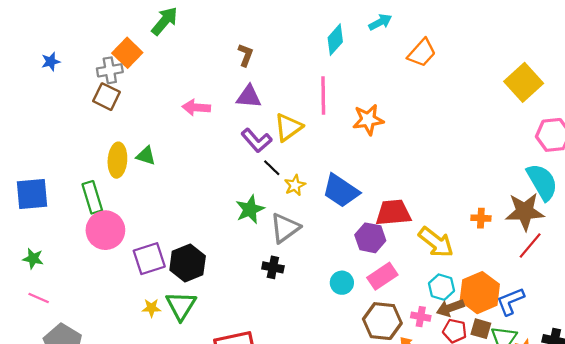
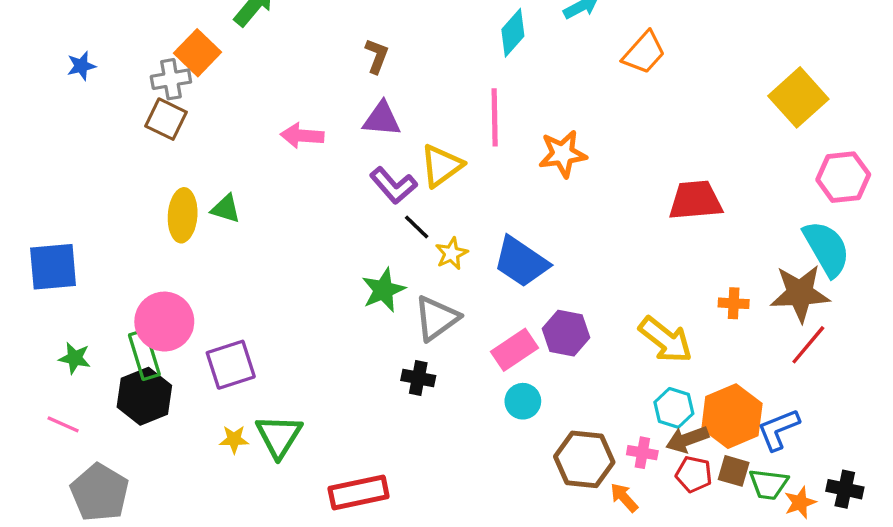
green rectangle: (92, 197) -> (144, 355), moved
red trapezoid: (393, 213) -> (695, 200), moved
green star: (33, 259) -> (75, 358), moved
black hexagon: (188, 263) -> (144, 396), moved
pink rectangle: (382, 276) -> (515, 350), moved

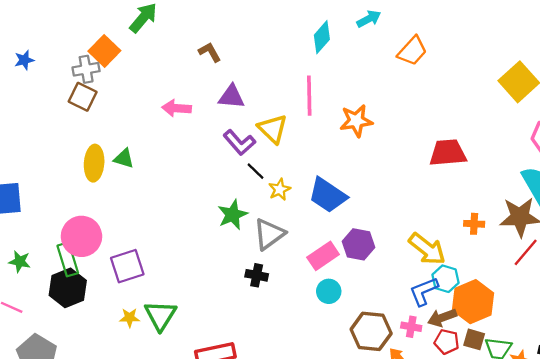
brown L-shape: (377, 56) -> (210, 52), moved, turned -50
yellow triangle: (442, 166) -> (273, 129), turned -40
cyan hexagon: (674, 408) -> (445, 279), moved
blue L-shape: (778, 429) -> (424, 291), moved

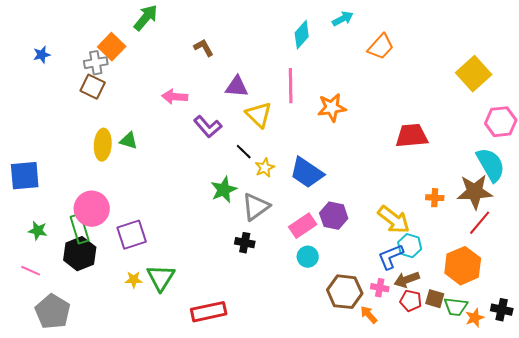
purple triangle: (231, 97) -> (237, 87), moved
purple L-shape: (239, 143) -> (208, 127), moved
orange hexagon: (473, 302) -> (463, 266), moved

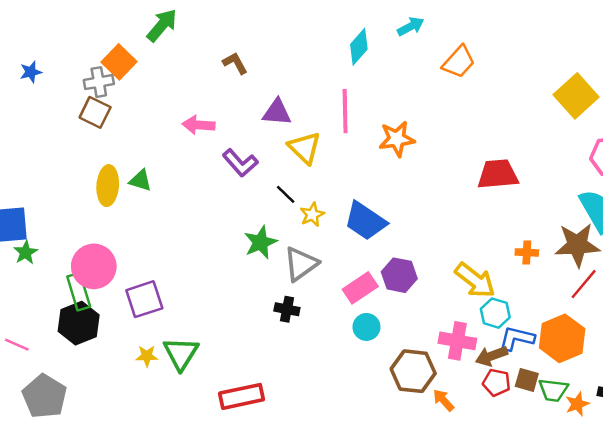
green star: (38, 231) -> (26, 252), moved, turned 30
blue L-shape: (391, 257) -> (517, 338), moved, turned 36
pink cross: (380, 288) -> (457, 341), moved, size x1.6

